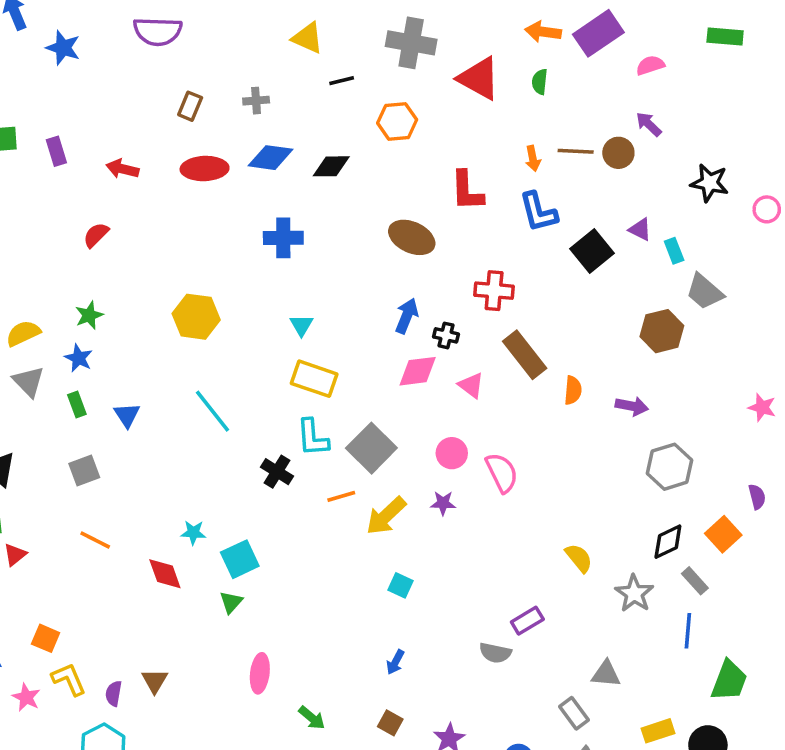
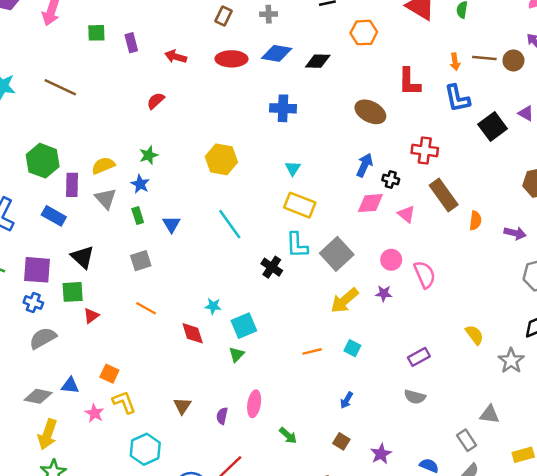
orange line: (341, 496) -> (312, 351), moved
purple rectangle: (527, 621) -> (419, 357), moved
purple semicircle: (114, 693) -> (222, 416), moved

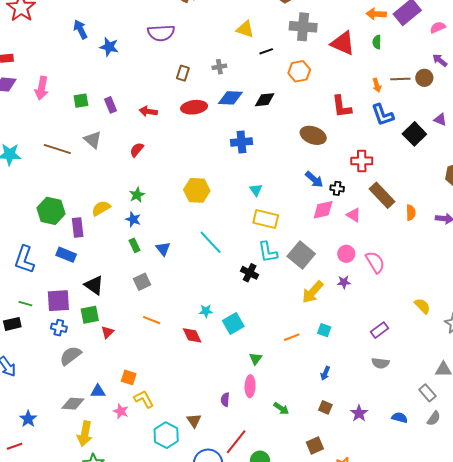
blue arrow: (365, 165) -> (314, 179), turned 114
gray triangle: (106, 198) -> (93, 140), moved
green triangle: (237, 354) -> (256, 359), moved
brown triangle: (182, 406) -> (194, 421), moved

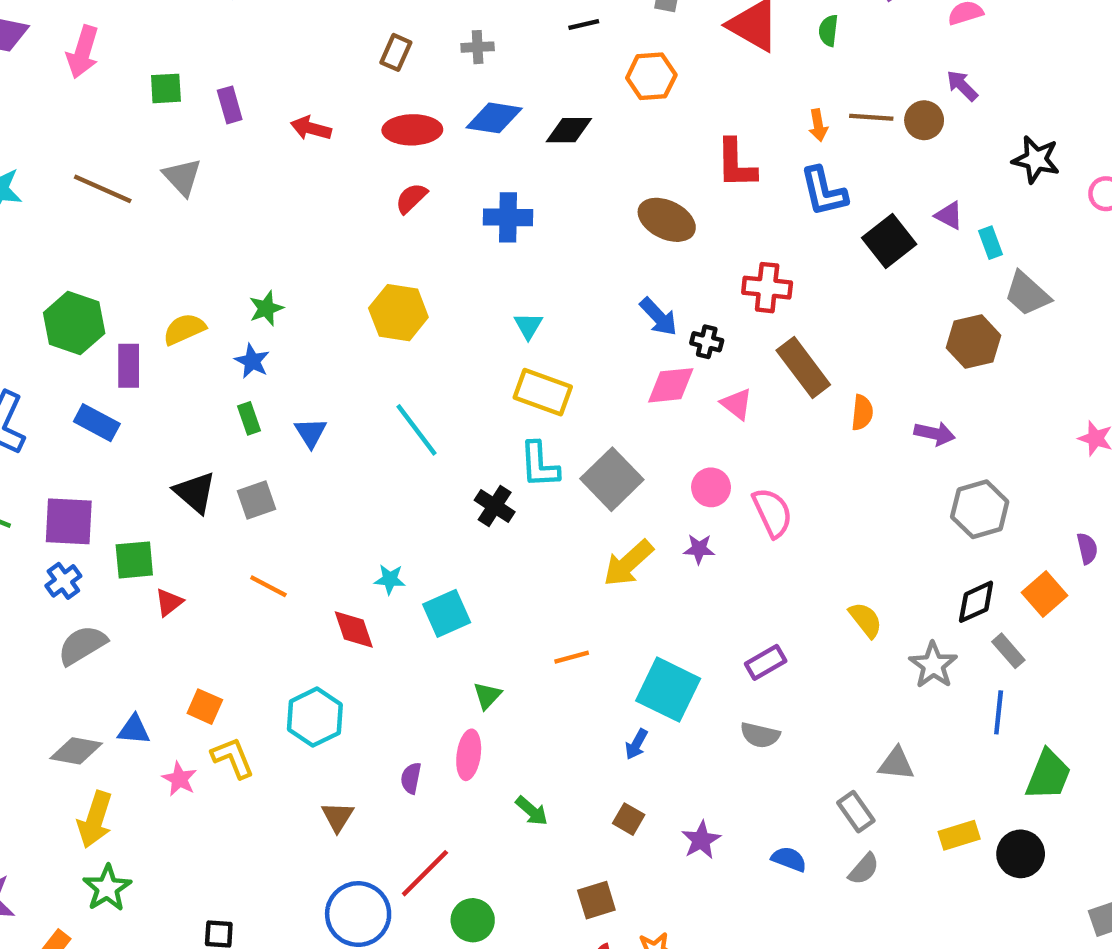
red semicircle: (137, 150) -> (411, 198), moved
black triangle: (94, 285) -> (195, 492), moved
blue cross: (59, 328) -> (63, 581), turned 35
cyan square: (324, 330) -> (668, 690), moved, size x2.0
cyan hexagon: (166, 435) -> (315, 717), moved

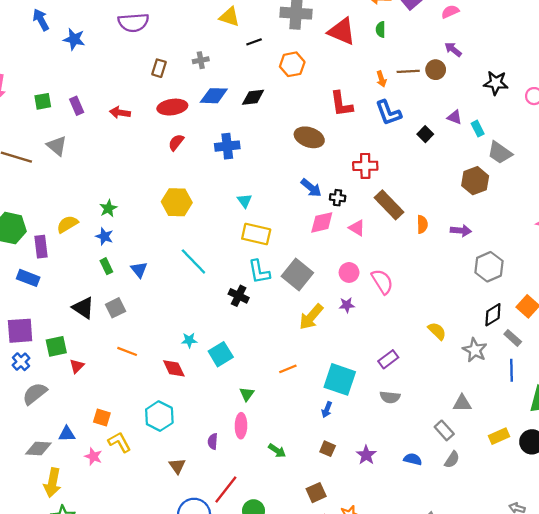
black square: (889, 241) -> (425, 134), size x0.6

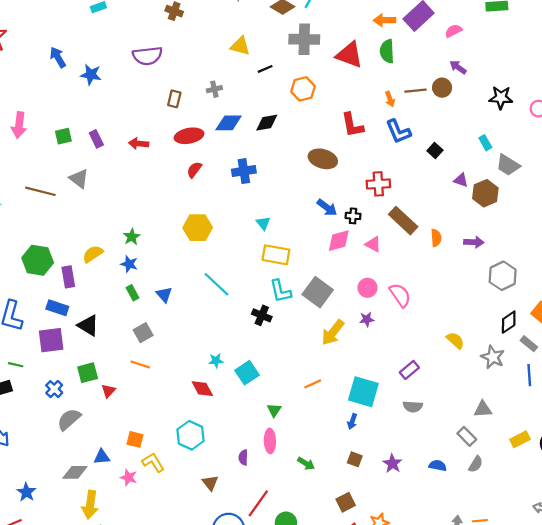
green semicircle: (381, 29) -> (387, 51), size x1.5
purple triangle: (455, 117) -> (461, 180), moved
black triangle: (83, 308) -> (88, 325), moved
purple square: (20, 331) -> (51, 340), moved
orange line: (127, 351) -> (140, 365), moved

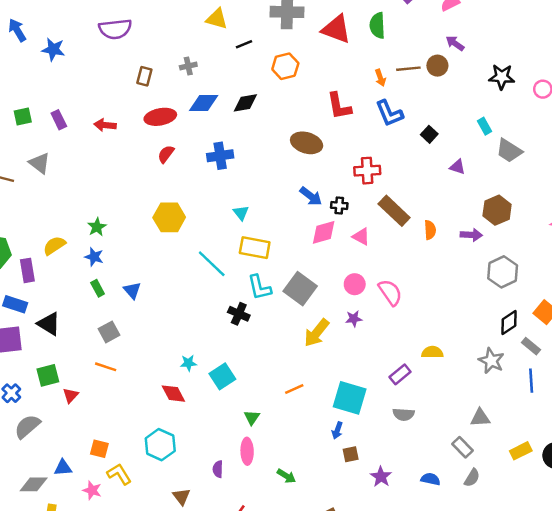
brown hexagon: (485, 193) -> (497, 210), moved
cyan line: (216, 284) -> (212, 264), moved
yellow semicircle: (455, 340) -> (432, 352), moved, turned -42
brown square: (355, 459) -> (351, 454), moved, turned -32

